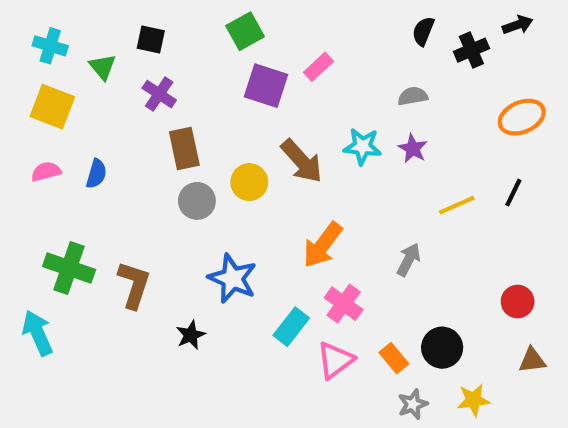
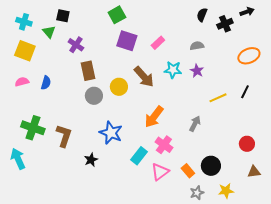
black square: (151, 40) -> (63, 16), moved
pink rectangle: (318, 67) -> (158, 43), moved

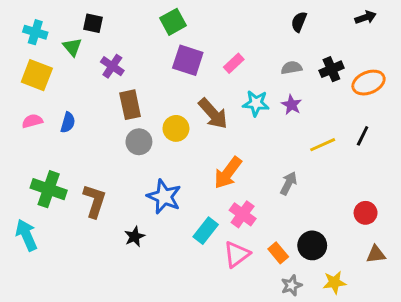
black cross: (225, 24) -> (331, 69), moved

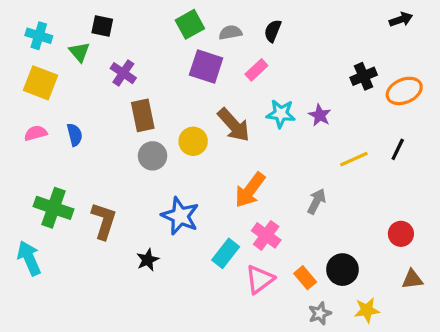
black semicircle: (299, 22) -> (273, 31), moved
gray semicircle: (291, 68) -> (230, 32), moved
blue semicircle: (68, 123) -> (75, 135), turned -30

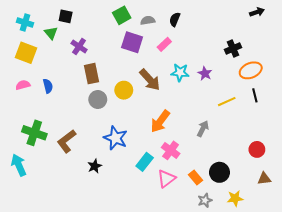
orange ellipse: (404, 91) -> (251, 70), moved
black line: (398, 149) -> (255, 95), turned -40
brown L-shape: (104, 221) -> (67, 141), turned -145

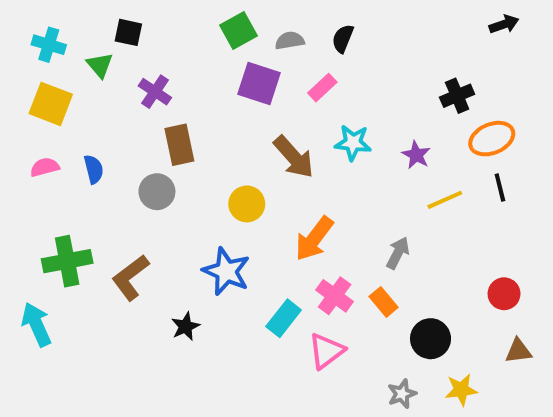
purple star: (205, 74) -> (416, 155), moved
yellow circle: (124, 90) -> (247, 204), moved
gray circle: (98, 100) -> (157, 192), moved
green cross: (34, 133) -> (67, 261), turned -30
orange rectangle: (196, 178) -> (384, 302), moved

